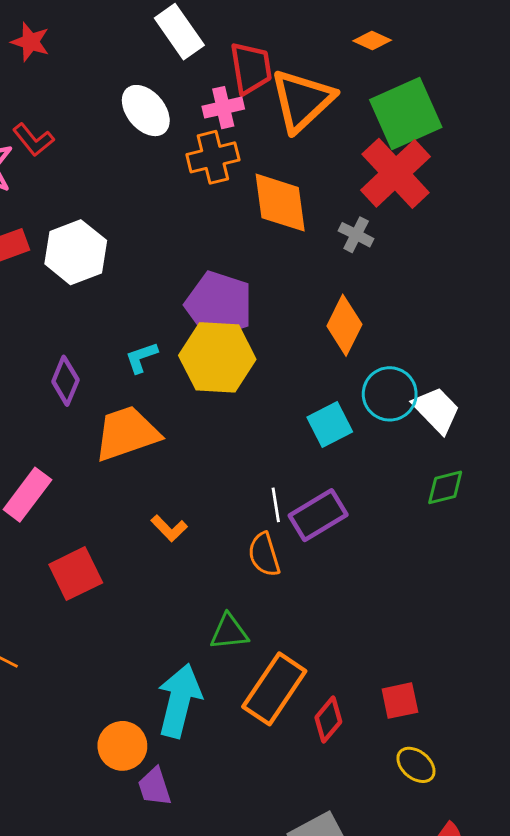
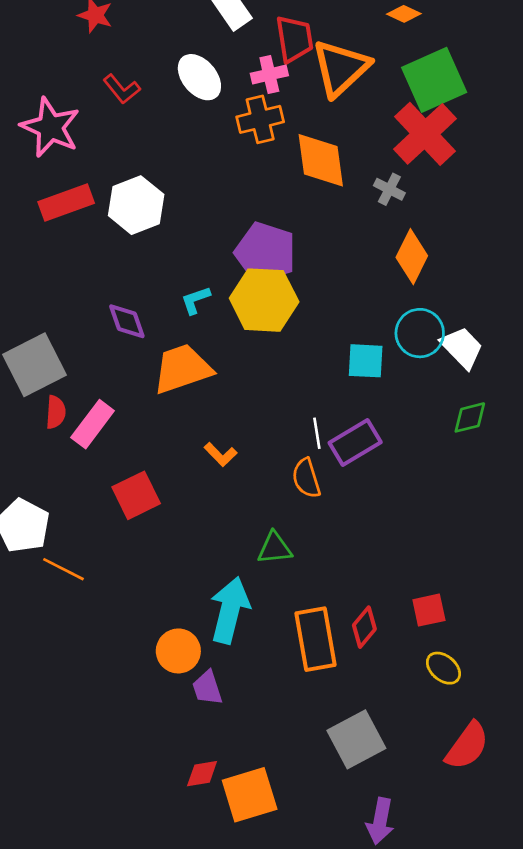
red L-shape: (33, 140) -> (122, 89), moved
orange diamond: (344, 325) -> (412, 257), moved
purple diamond: (65, 381) -> (127, 321), turned -42
cyan square: (330, 425) -> (366, 361), turned 30
orange rectangle: (274, 689) -> (316, 639), moved, turned -44

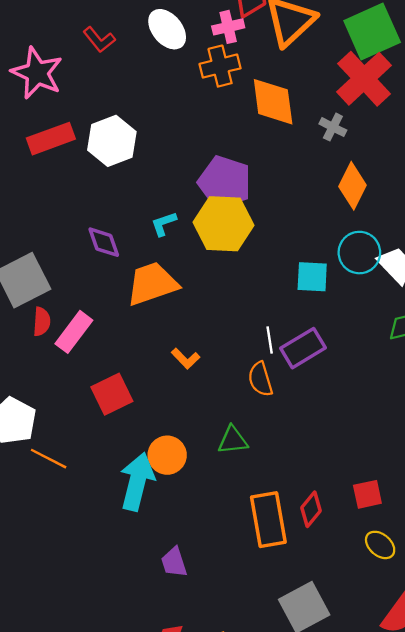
cyan arrow: (230, 610) -> (137, 482), moved
orange circle: (178, 651) -> (167, 455), moved

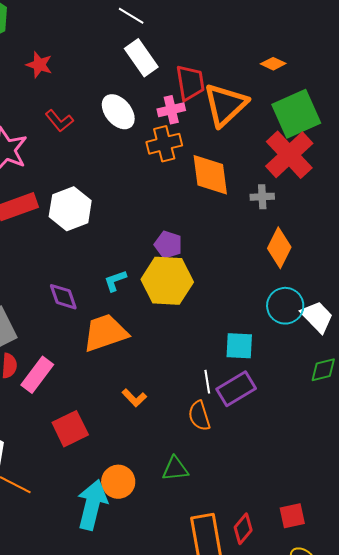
gray cross: (333, 127) -> (262, 197), turned -30
purple pentagon: (225, 182) -> (168, 245), size x0.6
cyan square: (312, 277) -> (239, 346), moved

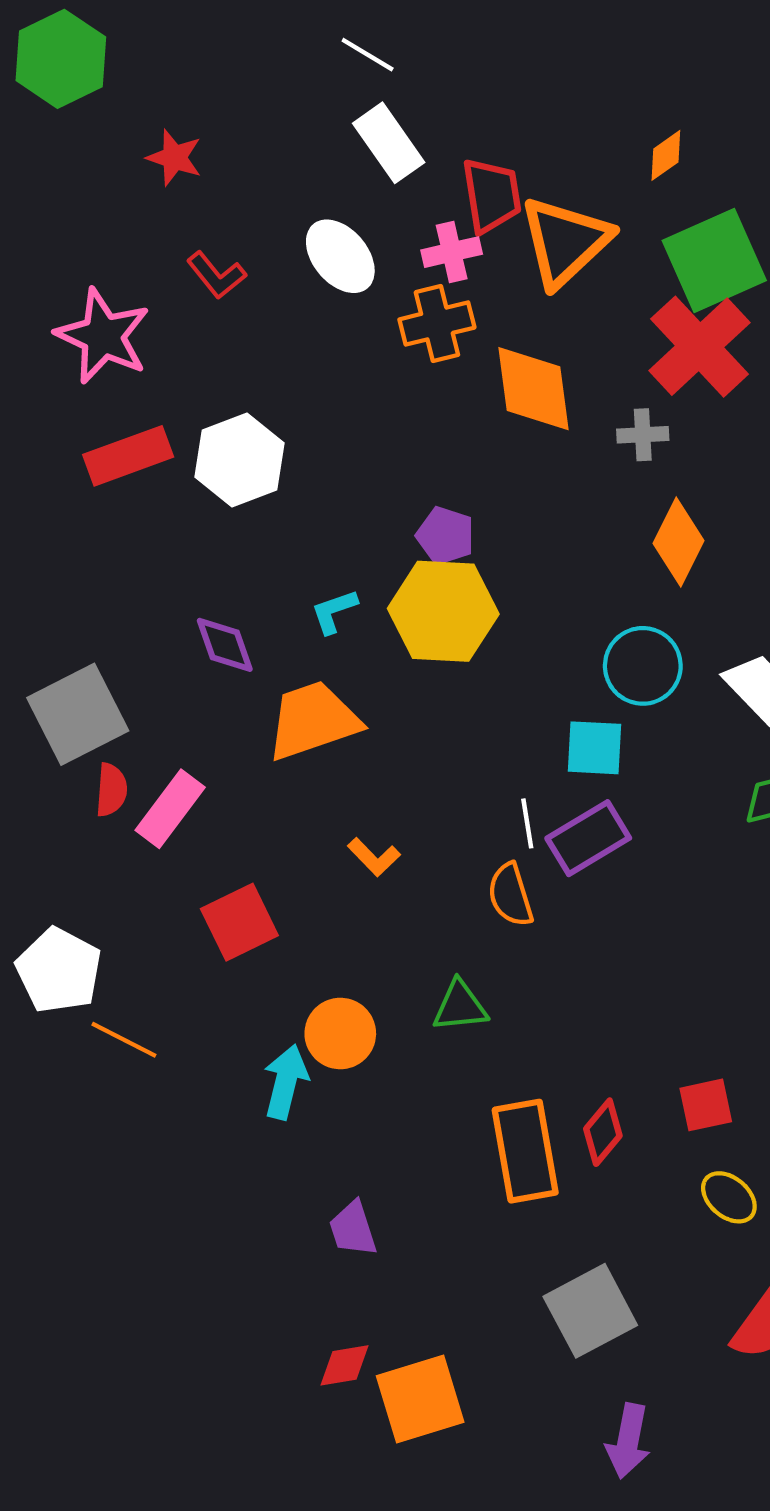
orange diamond: (273, 64) -> (666, 155), turned -60
cyan circle: (285, 306) -> (643, 666), moved
cyan arrow: (92, 505) -> (286, 1082), size x0.7

